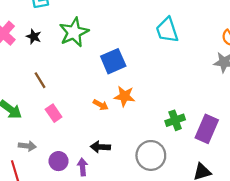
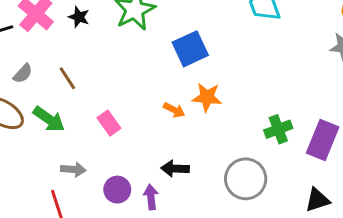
brown line: (40, 80) -> (67, 78), moved

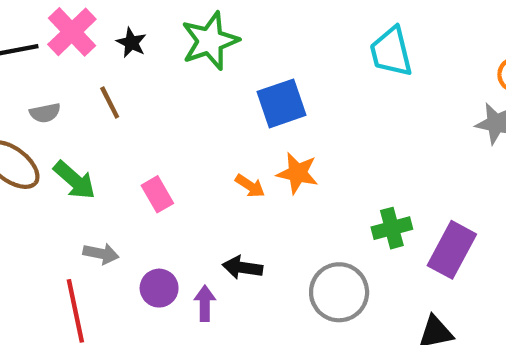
gray semicircle: (23, 74) -> (45, 113), turned 30
brown line: (67, 78) -> (110, 103), moved

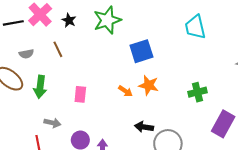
green arrow: (75, 180) -> (40, 87), turned 55
pink rectangle: (157, 194) -> (80, 94), turned 35
green cross: (392, 228) -> (197, 92), moved
black arrow: (243, 267) -> (144, 127), moved

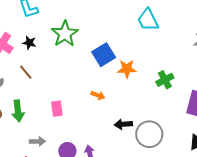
orange star: (149, 85) -> (127, 69), moved

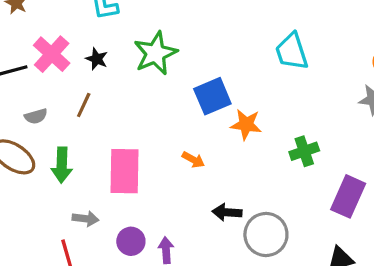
brown line: (26, 72) -> (84, 105), turned 56
pink rectangle: (57, 109) -> (124, 171), size x1.8

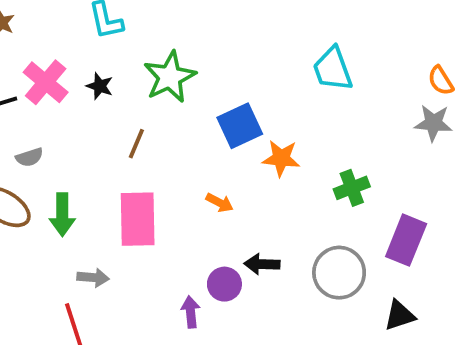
brown line: (84, 105) -> (136, 144), moved
gray circle: (266, 234) -> (339, 273), moved
purple circle: (131, 241) -> (224, 284), moved

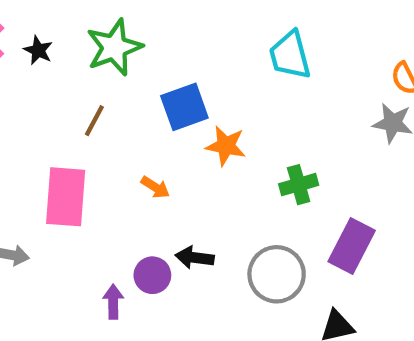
brown line: (136, 144) -> (94, 121), moved

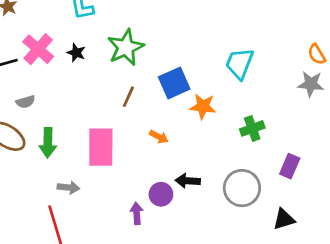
cyan trapezoid: (290, 55) -> (240, 64), moved, turned 40
brown line: (94, 121) -> (128, 97), moved
purple rectangle: (352, 246) -> (290, 166), size x0.7

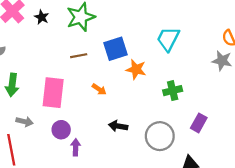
brown line: (128, 97) -> (79, 56), turned 49
purple circle: (161, 194) -> (61, 130), moved

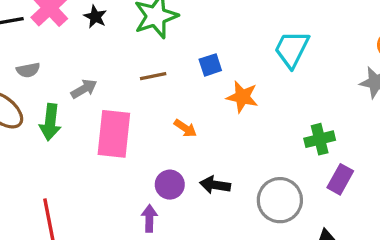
blue square: (116, 49) -> (210, 65), size x0.6
green cross: (173, 91) -> (320, 139), moved
gray arrow: (25, 122) -> (84, 89), moved, turned -42
purple circle: (61, 130) -> (170, 185), moved

